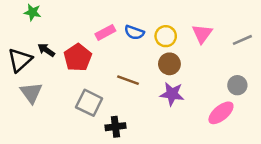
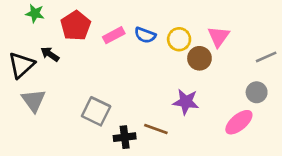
gray line: (242, 40) -> (266, 57), moved
red pentagon: (78, 58) -> (76, 26), moved
brown circle: (169, 64) -> (199, 58), moved
brown line: (128, 80) -> (156, 129), moved

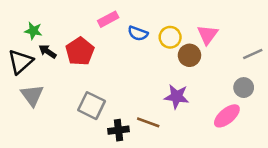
green star: (35, 13) -> (33, 31), moved
red pentagon: (76, 26) -> (80, 51), moved
pink rectangle: (114, 35) -> (108, 19), moved

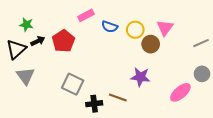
black arrow: (48, 51) -> (38, 41), turned 120
gray circle: (244, 88) -> (202, 74), moved

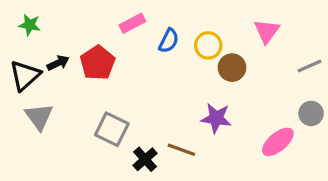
green star: (26, 25) -> (30, 25), moved
blue semicircle: (110, 27) -> (169, 41), turned -84
pink triangle: (165, 28) -> (267, 31), moved
black cross: (94, 104) -> (145, 159), turned -35

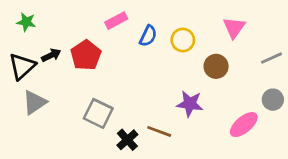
brown circle: (232, 68) -> (216, 66), moved
gray triangle: (39, 117) -> (35, 102), turned 32

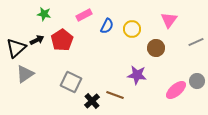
green star: (26, 22) -> (44, 14), moved
gray circle: (273, 100) -> (197, 81), moved

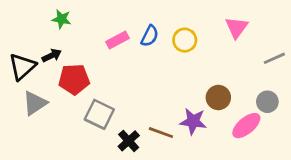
pink rectangle: (84, 15) -> (117, 40), moved
red pentagon: (62, 40) -> (74, 79), moved, turned 30
brown circle: (156, 48) -> (218, 98), moved
purple star: (137, 75) -> (193, 121), moved
gray circle: (197, 81) -> (267, 102), moved

